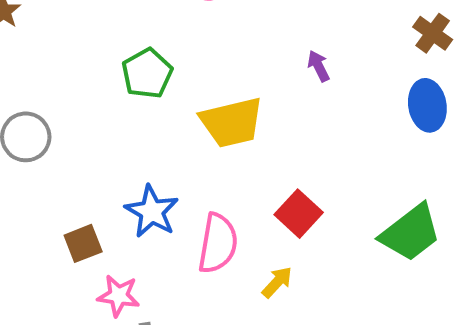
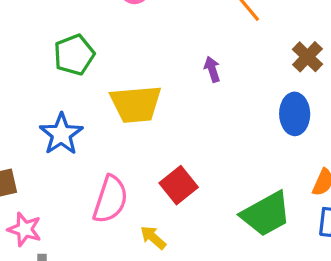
blue star: (152, 211) -> (61, 134), moved
yellow arrow: (277, 282) -> (153, 237), turned -100

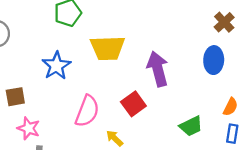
purple arrow: (212, 69) -> (158, 69), moved, size x2.0
green trapezoid: (266, 214) -> (191, 126), size x0.7

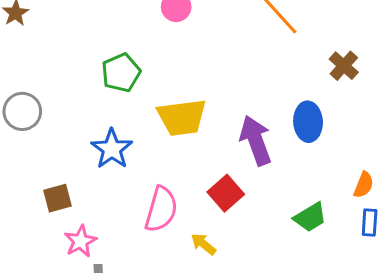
blue ellipse: (214, 60) -> (308, 122), moved
pink star: (29, 128) -> (80, 241), turned 30

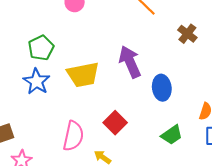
blue ellipse: (308, 122) -> (162, 88), moved
purple arrow: (256, 140) -> (130, 62), moved
blue star: (112, 149) -> (36, 81), moved

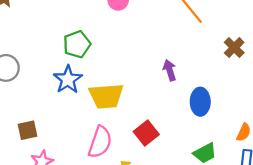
purple arrow: (130, 62) -> (170, 70), size x0.6
yellow trapezoid: (83, 75) -> (106, 96), moved

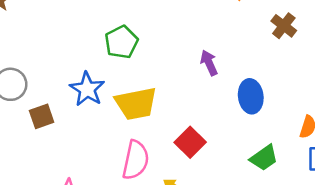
green pentagon: (77, 44) -> (121, 42), moved
brown square: (27, 130) -> (42, 116), moved

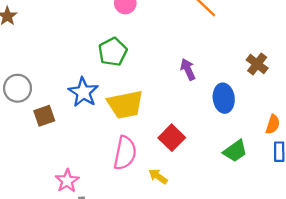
brown cross: (284, 26) -> (257, 64), moved

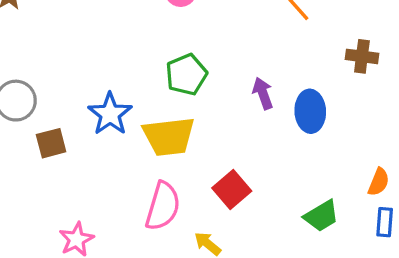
green pentagon: (113, 52) -> (186, 75), moved
brown cross: (257, 64) -> (362, 56), moved, turned -35
blue ellipse: (224, 98) -> (310, 111), moved

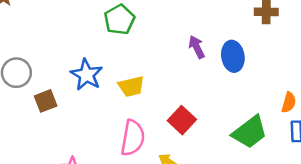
green pentagon: (186, 75) -> (119, 20), moved
yellow trapezoid: (169, 136) -> (131, 86), size x0.7
green trapezoid: (321, 216) -> (250, 132), size x1.4

